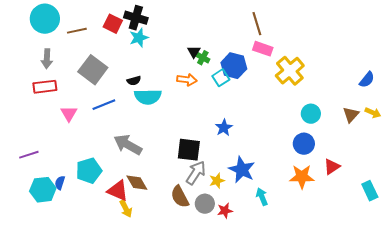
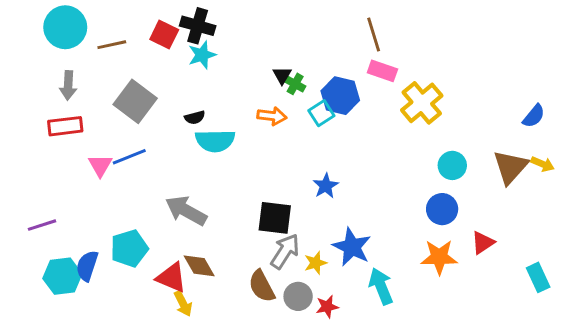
blue line: (104, 105) -> (129, 157), moved
brown triangle: (351, 115) -> (510, 167), size x1.5
blue semicircle: (60, 183) -> (87, 266), size x1.5
cyan arrow: (262, 197) -> (381, 286), size x1.4

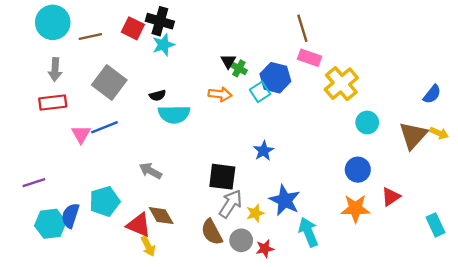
cyan circle: (452, 165) -> (367, 122), moved
gray arrow: (186, 211) -> (150, 171), size x0.7

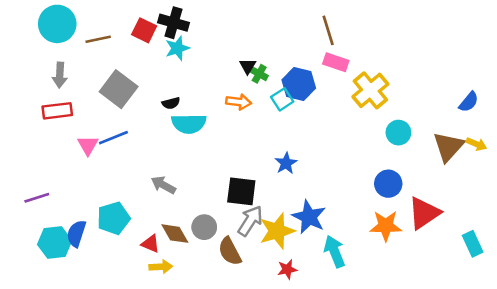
red triangle: (391, 197) -> (424, 213), size x1.6
yellow star: (255, 213) -> (277, 231), size x1.8
red triangle: (139, 225) -> (151, 244), size x0.7
gray circle: (241, 240) -> (204, 227), moved
yellow arrow: (148, 246) -> (161, 267), turned -66

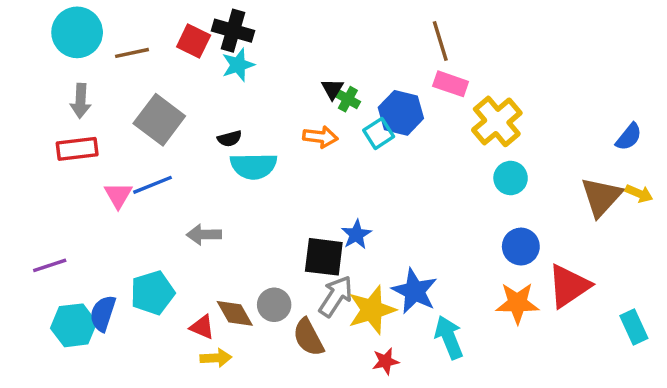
cyan circle: (398, 133) -> (511, 178), moved
blue star: (286, 163) -> (356, 235), moved
gray arrow: (163, 185) -> (204, 235), moved, turned -30

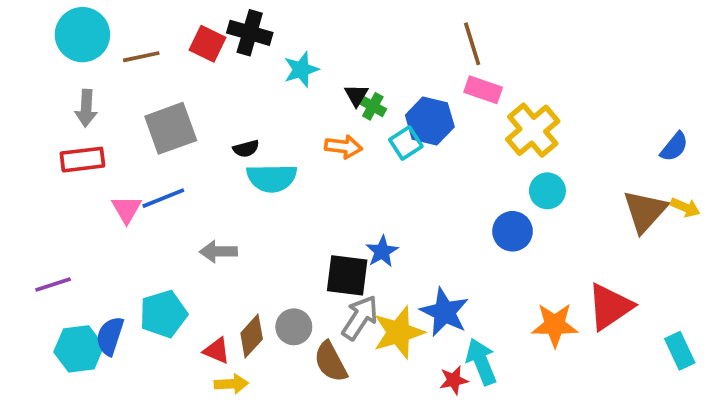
cyan star: (238, 65) -> (301, 70), moved
gray square: (159, 120) -> (171, 128), turned 33
blue circle: (521, 247) -> (513, 231), moved
brown diamond: (235, 313) -> (252, 336), turned 72
red star: (385, 361) -> (454, 380), moved

